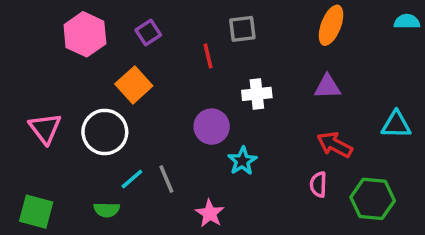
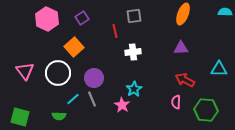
white cross: (257, 94) -> (133, 52), moved
purple circle: (212, 127) -> (94, 78), moved
pink star: (210, 213) -> (122, 105), moved

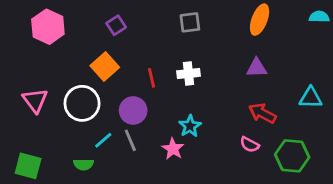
pink hexagon: (47, 19) -> (48, 27), moved
red line: (115, 31) -> (152, 78), moved
pink semicircle: (176, 102) -> (250, 145), turned -64

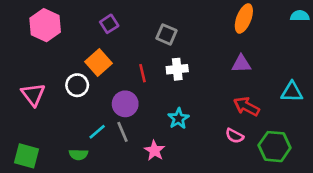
gray square: (190, 22) -> (167, 34), moved, turned 30
white circle: (82, 103) -> (77, 85), moved, size x0.7
pink star: (173, 149) -> (154, 151), moved

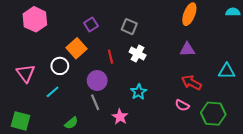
purple square: (109, 24) -> (91, 25), moved
white cross: (177, 69) -> (138, 54), turned 35
cyan line: (97, 132) -> (53, 92), moved
green semicircle: (78, 155) -> (71, 123), moved, turned -40

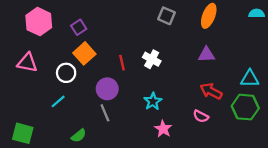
purple square: (91, 25) -> (79, 27), moved
gray square: (129, 27) -> (167, 16), moved
pink triangle: (26, 73) -> (27, 63), moved, turned -42
green hexagon: (213, 114) -> (245, 107), moved
pink star: (120, 117) -> (163, 129), moved

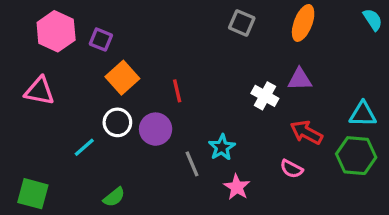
cyan semicircle: (257, 14) -> (373, 20), turned 56
purple square: (79, 27) -> (101, 40), moved, turned -35
white cross: (152, 59) -> (265, 96), moved
white circle: (66, 73) -> (117, 122), moved
gray line: (105, 113) -> (192, 164), moved

